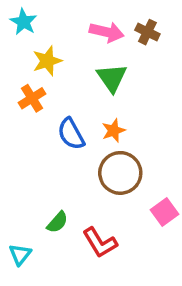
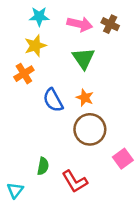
cyan star: (23, 22) -> (39, 16), moved, turned -30
orange star: (113, 131) -> (85, 98), turned -30
green semicircle: (57, 222) -> (43, 166), turned -30

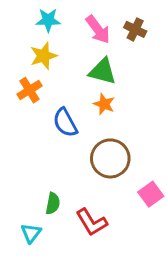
pink arrow: (80, 24) -> (98, 29), turned 40
green triangle: (84, 58) -> (103, 71), turned -40
orange star: (85, 98) -> (104, 104), moved
cyan triangle: (15, 190) -> (31, 233), moved

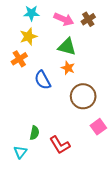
pink arrow: (98, 29) -> (64, 19), turned -30
brown cross: (135, 29) -> (88, 19), turned 32
brown circle: (110, 158) -> (83, 96), moved

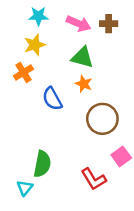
brown cross: (88, 19) -> (109, 24), turned 32
green semicircle: (34, 133) -> (42, 164), size x1.5
red L-shape: (60, 145) -> (94, 179), moved

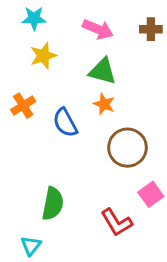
cyan star: (38, 16) -> (34, 18), moved
brown cross: (109, 24) -> (151, 29), moved
orange cross: (23, 72) -> (23, 106), moved
cyan triangle: (25, 188) -> (31, 246), moved

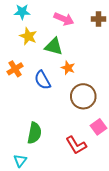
yellow star: (43, 56) -> (28, 36), turned -30
green triangle: (103, 71) -> (54, 46), moved

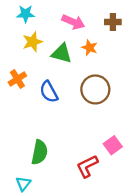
yellow star: (28, 36) -> (33, 42), turned 30
orange star: (68, 68) -> (90, 48), moved
brown circle: (83, 96) -> (95, 89), moved
red L-shape: (76, 145) -> (87, 166), turned 95

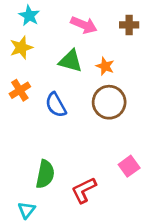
cyan star: (26, 14) -> (29, 16), turned 30
yellow star: (33, 42) -> (21, 48), moved
orange star: (90, 48) -> (105, 66), moved
red L-shape: (87, 166) -> (84, 190), moved

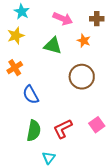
orange star: (105, 66) -> (84, 41), moved
blue semicircle: (56, 105) -> (31, 95), moved
red L-shape: (84, 190) -> (63, 129), moved
cyan triangle: (27, 210) -> (49, 158), moved

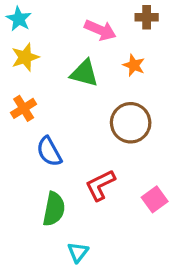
cyan star: (22, 12) -> (19, 19), moved
brown cross: (97, 19) -> (147, 17), moved
red L-shape: (63, 129) -> (100, 185), moved

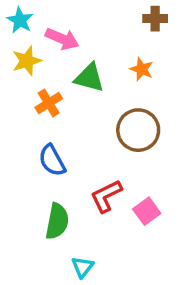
pink arrow: (100, 30) -> (62, 39), moved
orange cross: (24, 108) -> (49, 103), moved
pink square: (155, 199) -> (147, 211), moved

